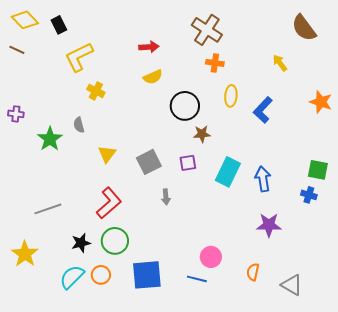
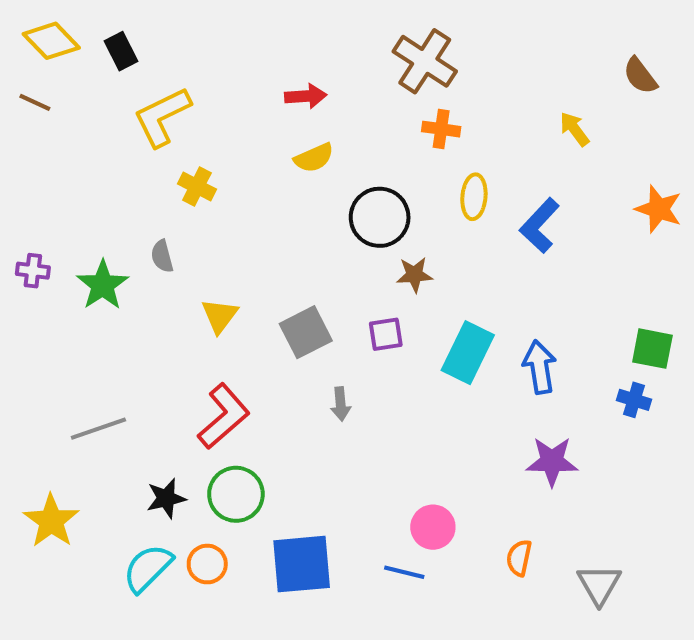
brown semicircle: (304, 28) -> (640, 76), moved, size x0.7
purple cross: (16, 114) -> (33, 271), moved
gray triangle: (292, 285) -> (599, 585), turned 30

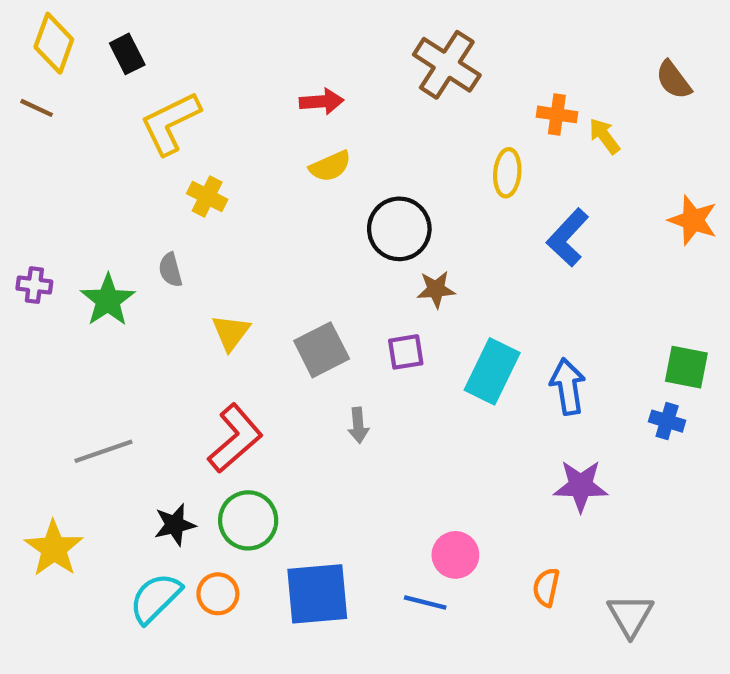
yellow diamond: (51, 41) -> (54, 43), turned 64
orange cross: (441, 129) -> (557, 114), moved
yellow ellipse: (474, 197) -> (507, 173), moved

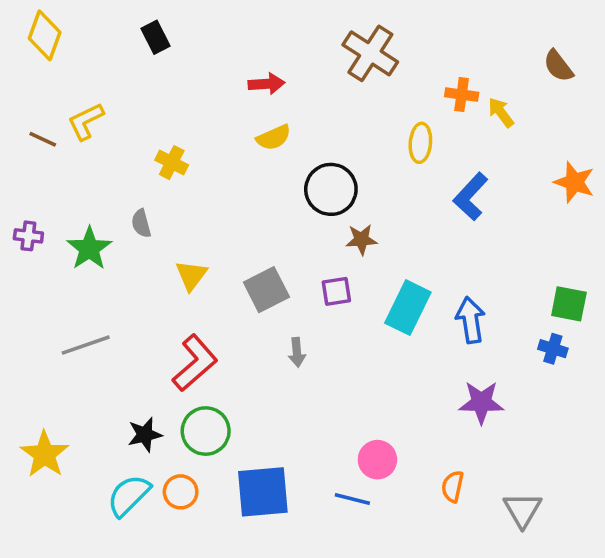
black rectangle: (127, 54) -> (156, 37), moved
brown line: (37, 108) -> (43, 139), moved
yellow L-shape: (170, 123) -> (86, 121), moved, size x0.7
gray line: (103, 451) -> (86, 345), moved

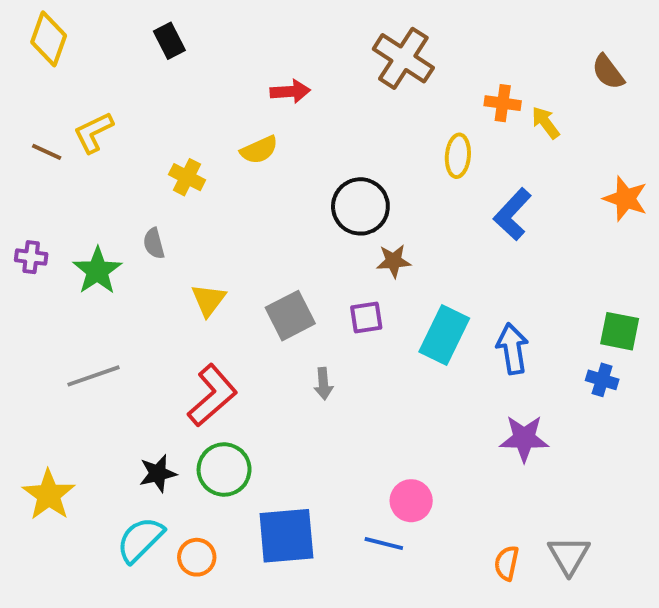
yellow semicircle: (274, 137) -> (259, 150), moved
orange semicircle: (453, 486) -> (507, 563), moved
orange circle: (181, 492) -> (197, 557), moved

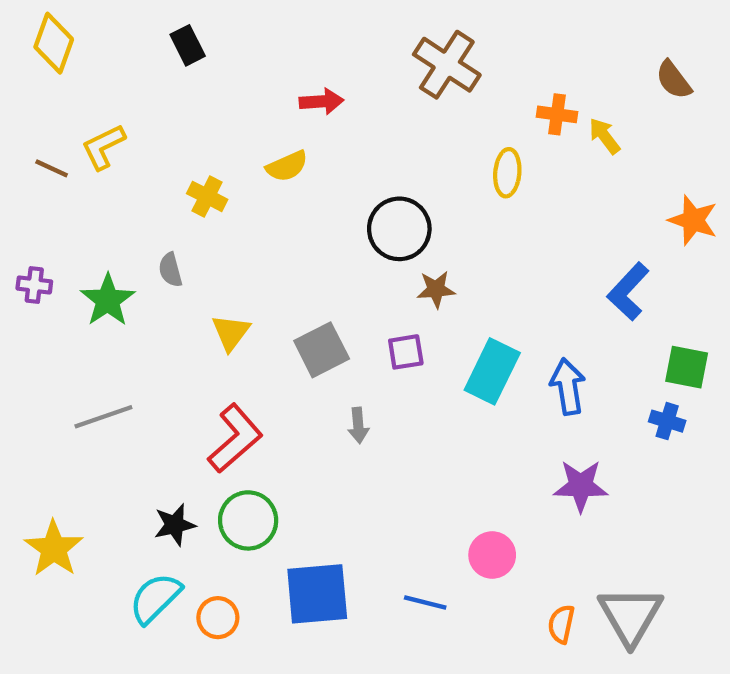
blue L-shape: (512, 214) -> (628, 291), moved
pink circle: (411, 501) -> (492, 555), moved
gray triangle: (569, 555) -> (630, 615), size x1.4

